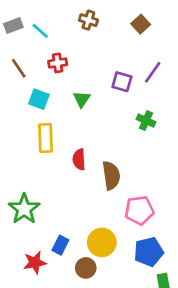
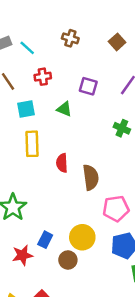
purple square: (122, 82) -> (88, 86), moved
cyan square: (39, 99) -> (26, 109), turned -30
green triangle: (82, 99) -> (64, 109), turned -42

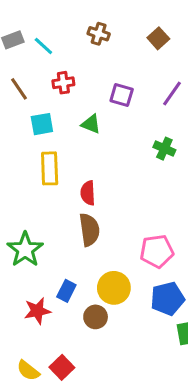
brown semicircle: (91, 177) -> (89, 230), moved

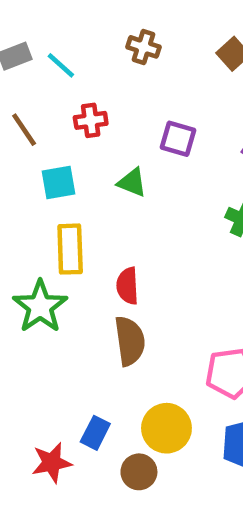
green star: (25, 250) -> (40, 306), moved

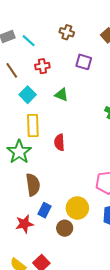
purple square: (178, 139) -> (84, 62), moved
cyan square: (59, 182) -> (28, 95), turned -35
brown semicircle: (130, 341) -> (33, 185), moved

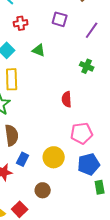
red semicircle: (59, 142) -> (67, 99), moved
brown circle: (65, 228) -> (43, 190), moved

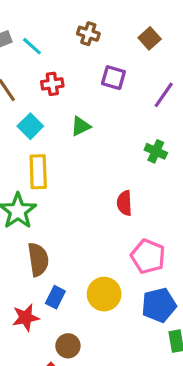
green triangle: (39, 50) -> (81, 126), turned -48
pink pentagon: (82, 133) -> (148, 256), turned 30
brown circle: (43, 190) -> (68, 346), moved

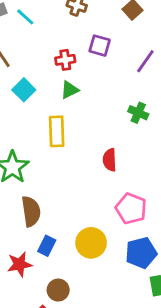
red cross: (52, 84) -> (65, 60), moved
yellow rectangle: (38, 172) -> (57, 131), moved

